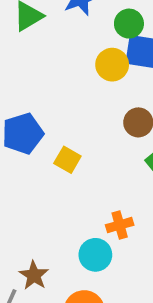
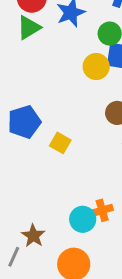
orange cross: (120, 225) -> (102, 210), moved

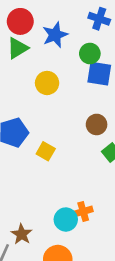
yellow circle: (96, 67) -> (47, 83), moved

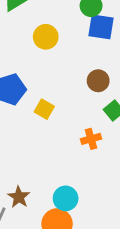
orange cross: (83, 211) -> (91, 139), moved
cyan circle: (66, 220) -> (66, 198), moved

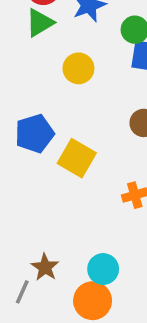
yellow square: (44, 109) -> (77, 158), size x1.5

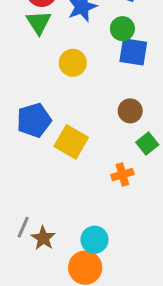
green triangle: (40, 23) -> (39, 22), turned -32
gray line: (22, 292) -> (23, 227), moved

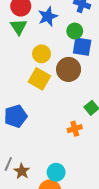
brown circle: (130, 111) -> (69, 69), moved, size x1.5
blue pentagon: (34, 120) -> (16, 116), moved
yellow square: (71, 142) -> (39, 79), moved

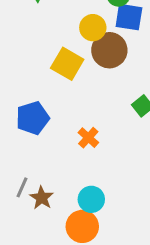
yellow circle: (42, 54) -> (93, 28), moved
orange cross: (75, 129) -> (88, 138), moved, turned -32

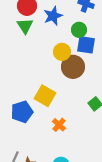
yellow square: (67, 64) -> (45, 96), moved

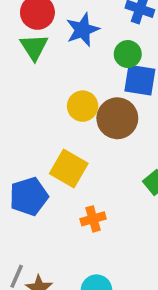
yellow circle: (62, 52) -> (83, 106), moved
orange cross: (59, 125) -> (93, 219), turned 32

